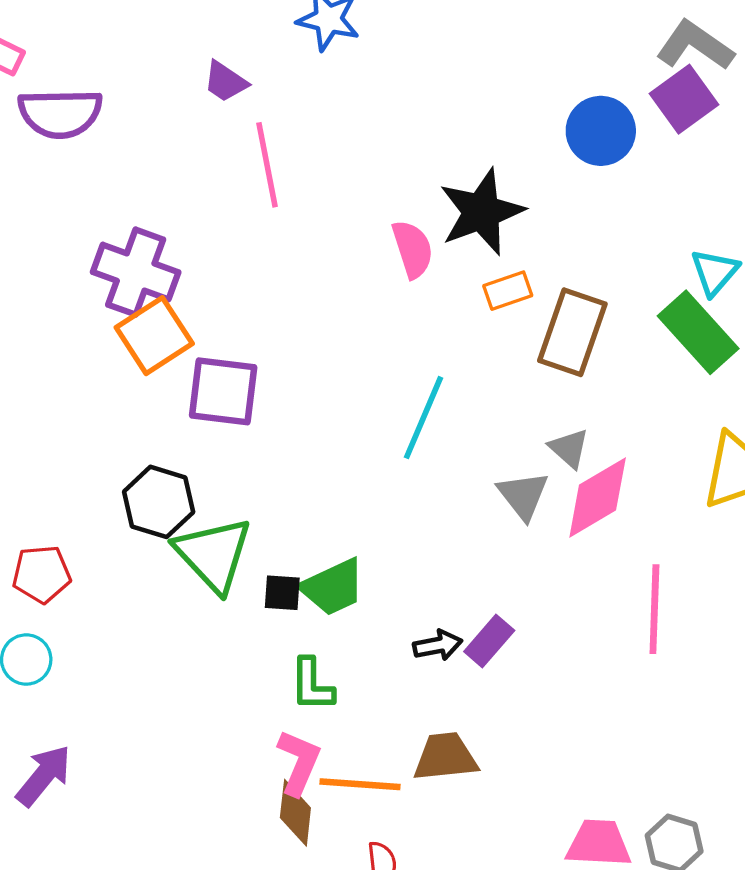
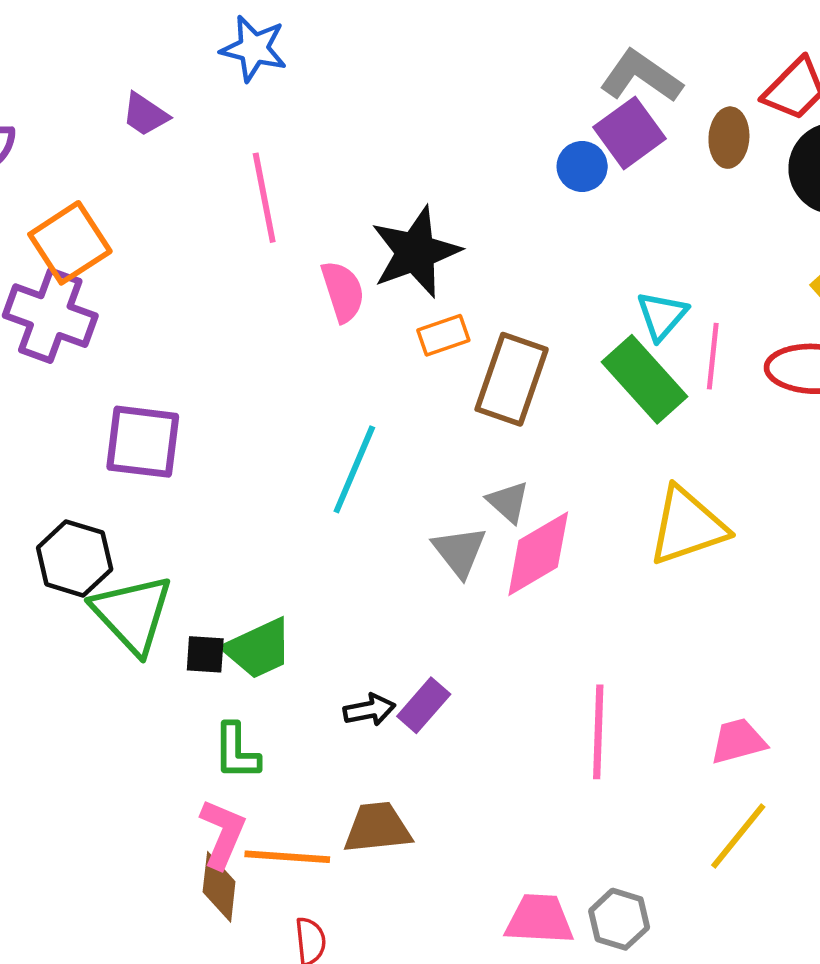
blue circle: (601, 131) -> (582, 166), moved, size x0.7
pink line: (267, 165) -> (264, 198), moved
orange square: (154, 336) -> (70, 243), moved
pink line: (654, 609) -> (598, 732), moved

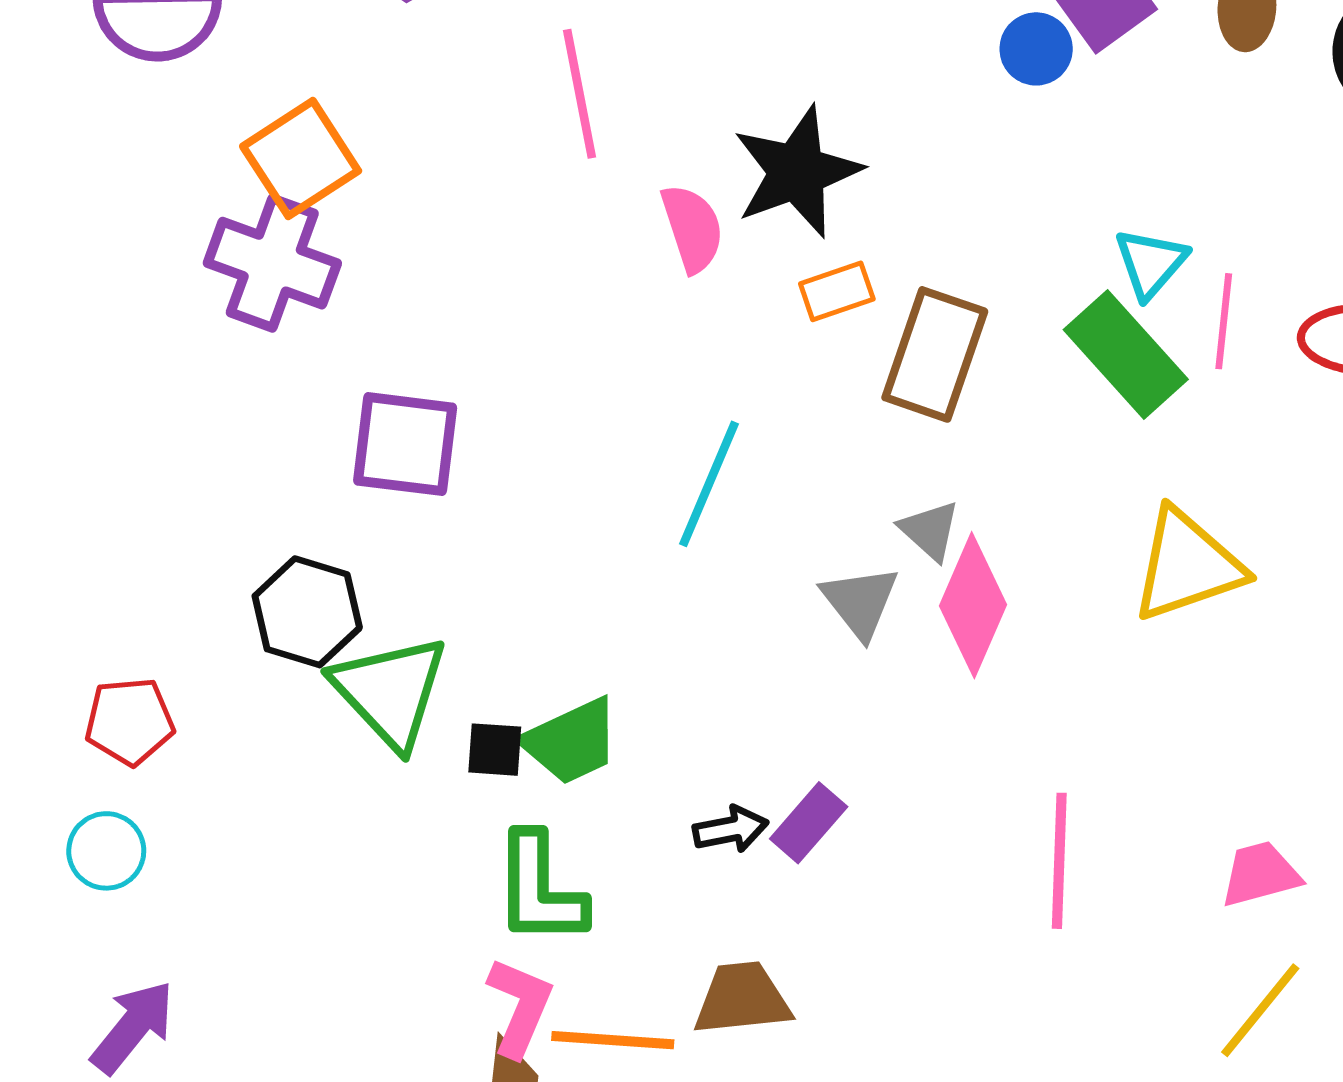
pink diamond: (538, 554) -> (973, 605), turned -36
green L-shape: (236, 752) -> (540, 889), size x1.4

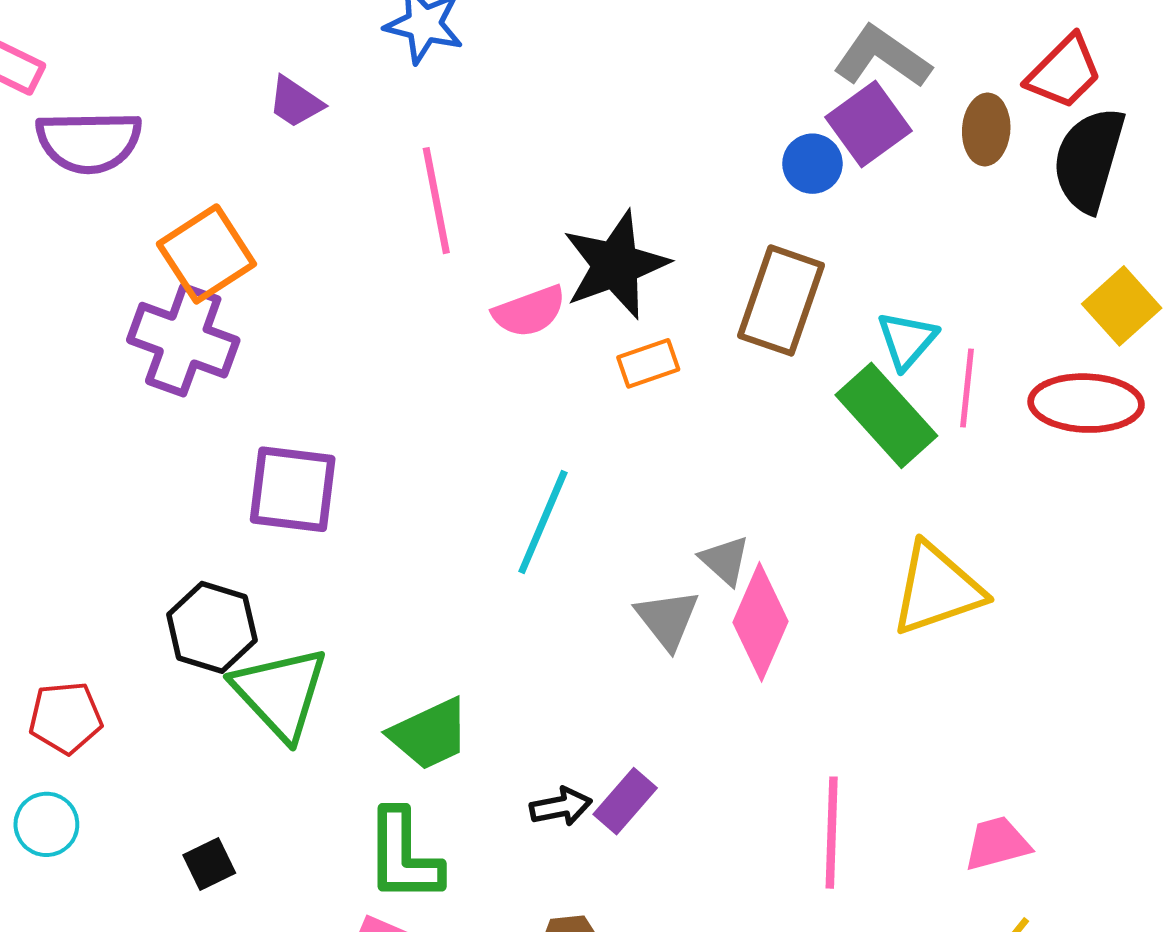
pink semicircle: (692, 228) -> (529, 311), turned 88
brown rectangle: (935, 354) -> (781, 300), moved
black square: (495, 750) -> (209, 864), moved, turned -30

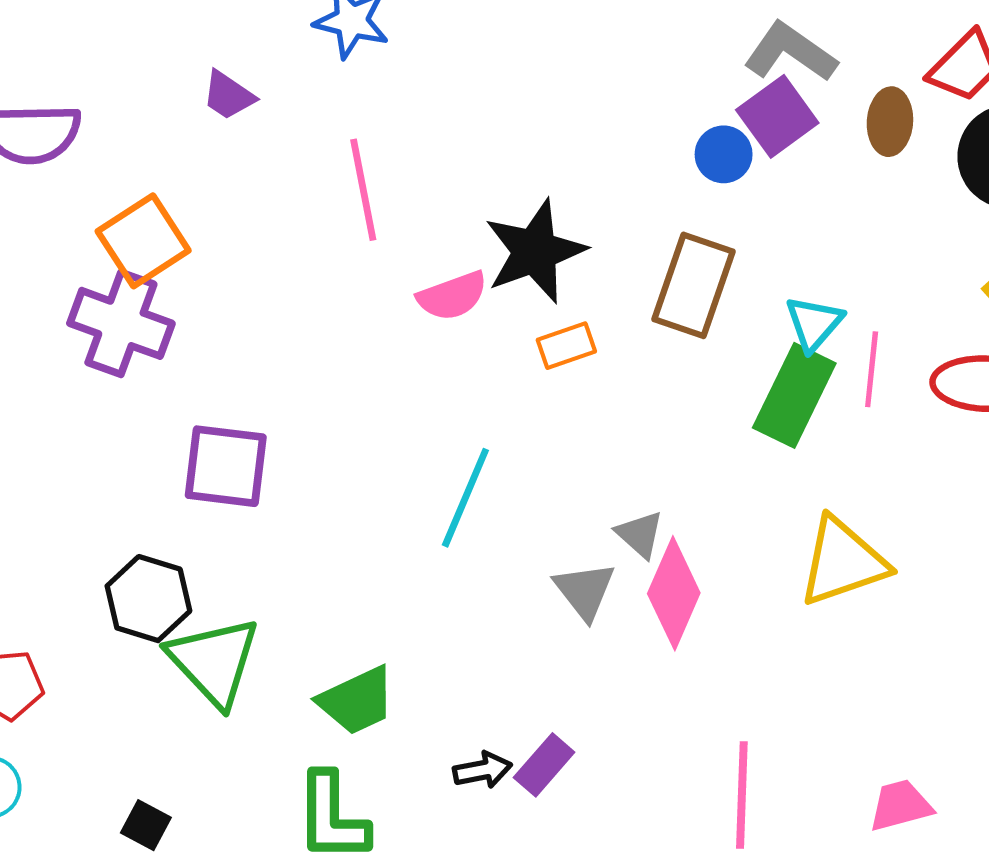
green rectangle: (886, 415) -> (794, 395), turned 68
black square: (209, 864) -> (146, 825), turned -36

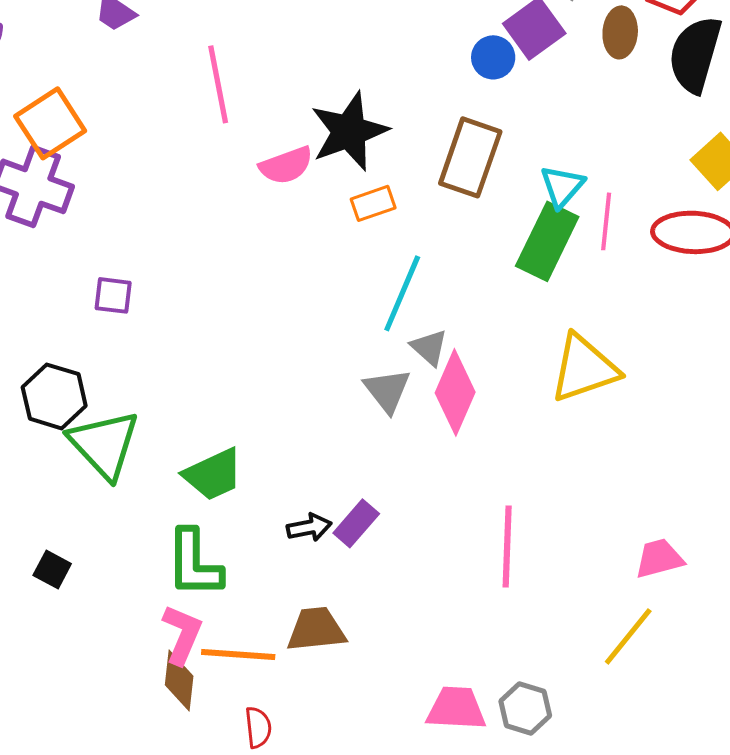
purple square: (226, 466) -> (113, 295), size x0.6
cyan line: (465, 498) -> (402, 293), moved
pink trapezoid: (900, 806) -> (659, 558), moved

